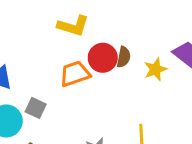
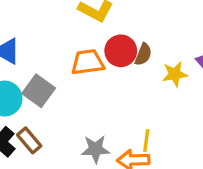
gray square: (36, 108) -> (39, 91), size x1.4

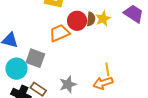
yellow star: (175, 74) -> (103, 19), moved
gray star: (95, 149) -> (68, 84), moved

